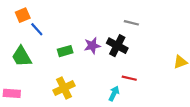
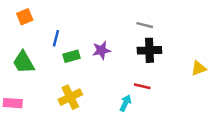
blue line: (37, 29) -> (56, 38), moved, turned 56
black cross: (117, 46) -> (149, 50), moved, turned -30

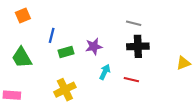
cyan arrow: (125, 103) -> (105, 72), moved

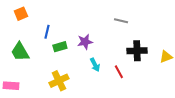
black cross: (138, 46) -> (137, 51), moved
cyan arrow: (105, 72) -> (95, 65), turned 128
red line: (131, 80) -> (119, 72), turned 48

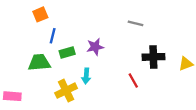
orange square: (21, 14) -> (40, 14), moved
green trapezoid: (20, 52) -> (39, 63), moved, turned 115
cyan arrow: (95, 65) -> (86, 76), moved, turned 32

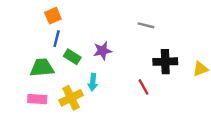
orange square: (40, 14) -> (53, 16), moved
green rectangle: (67, 52) -> (72, 57), turned 48
pink rectangle: (12, 96) -> (37, 99), moved

